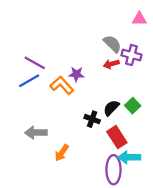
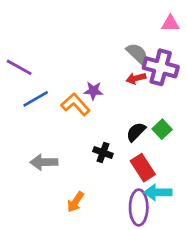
purple cross: (131, 55) -> (161, 67), size x1.4
purple line: (35, 63) -> (19, 67), moved
black cross: (92, 119) -> (103, 153), moved
orange arrow: (62, 153) -> (75, 202), moved

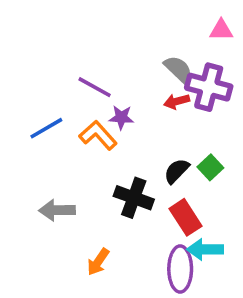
purple line: (19, 67) -> (95, 87), moved
black cross: (103, 153) -> (134, 198), size x1.5

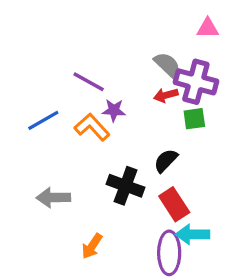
green square: (210, 167) -> (194, 119), moved, turned 35

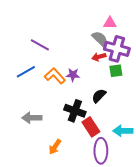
pink triangle: (208, 28) -> (110, 23), moved
purple line: (89, 82) -> (40, 45), moved
purple star: (114, 110) -> (73, 75), moved
red rectangle: (174, 204) -> (91, 127), moved
cyan arrow: (193, 234) -> (123, 131), moved

